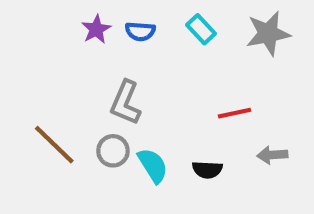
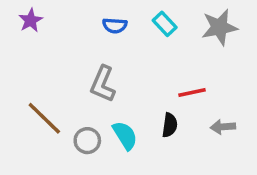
purple star: (96, 29) -> (31, 20), moved
gray circle: (113, 151) -> (87, 141), moved
black semicircle: (207, 170) -> (170, 125), moved, turned -85

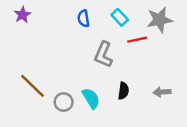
blue semicircle: (115, 26) -> (84, 19), turned 77
gray L-shape: (103, 84) -> (103, 55), moved
red line: (192, 92) -> (137, 40), moved

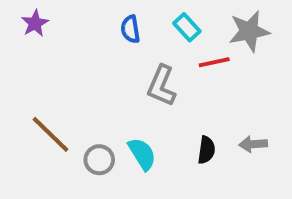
black semicircle: (123, 91) -> (206, 150), moved

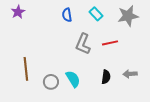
red line: (214, 62) -> (110, 43), moved
brown line: (51, 134) -> (26, 69), turned 40

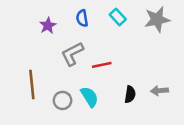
purple star: (18, 12) -> (48, 26), moved
red line: (110, 43) -> (102, 65), moved
gray L-shape: (83, 44) -> (72, 54), moved, turned 40

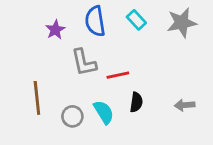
blue semicircle: (82, 18) -> (95, 21), size x1.5
gray L-shape: (72, 54) -> (84, 62), turned -75
black semicircle: (130, 94) -> (136, 102), moved

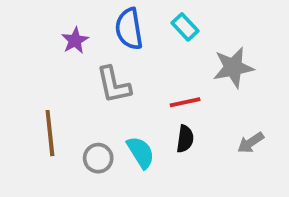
gray star: (182, 23) -> (233, 67), moved
red line: (118, 75) -> (185, 102), moved
gray arrow: (185, 105) -> (251, 143), turned -30

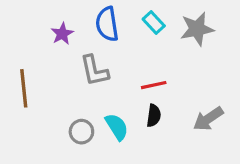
gray star: (233, 67) -> (197, 29), moved
brown line: (50, 133) -> (24, 88), moved
gray arrow: (251, 143) -> (208, 119), size x1.4

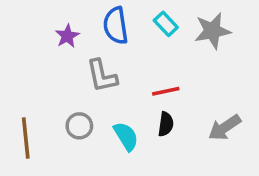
brown line: (24, 88) -> (26, 138), moved
gray circle: (81, 132) -> (79, 126), moved

